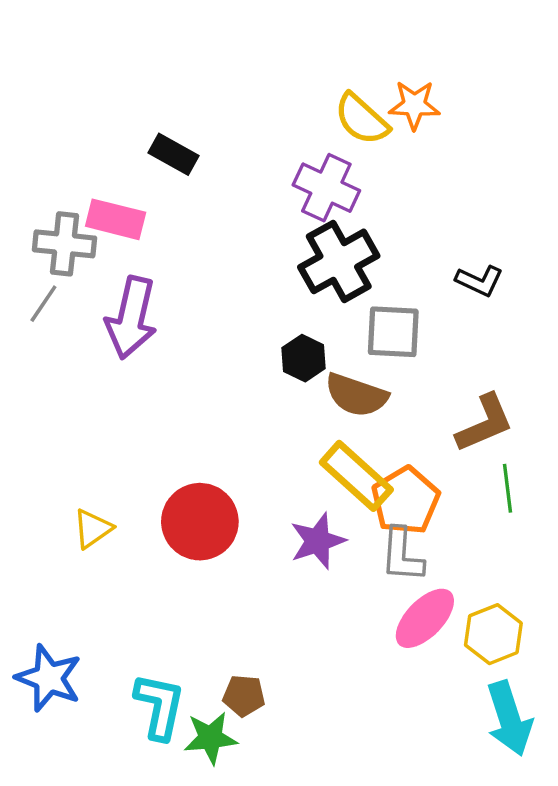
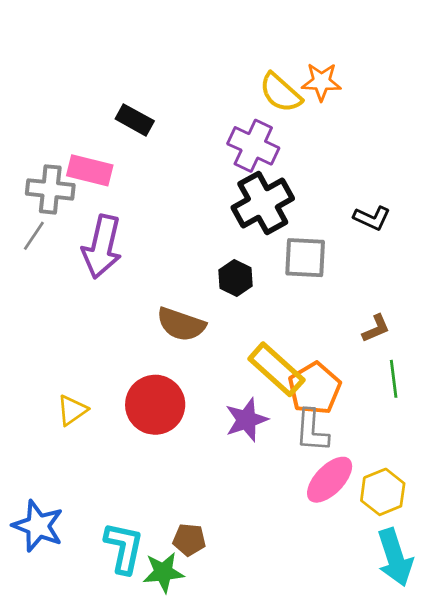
brown semicircle: (356, 395) -> (181, 324), moved
brown L-shape: (485, 423) -> (376, 328), size x0.6

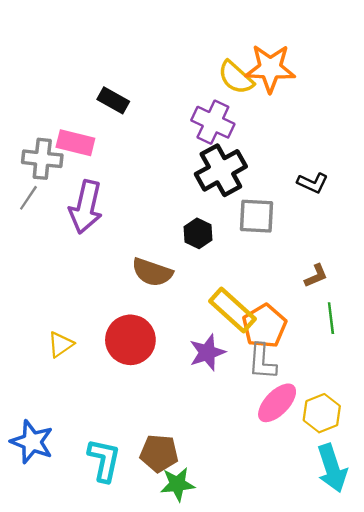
orange star: (321, 82) -> (270, 68), size x1.5
brown pentagon: (189, 540) -> (159, 453), size x1.4
green star: (163, 572) -> (177, 484), moved

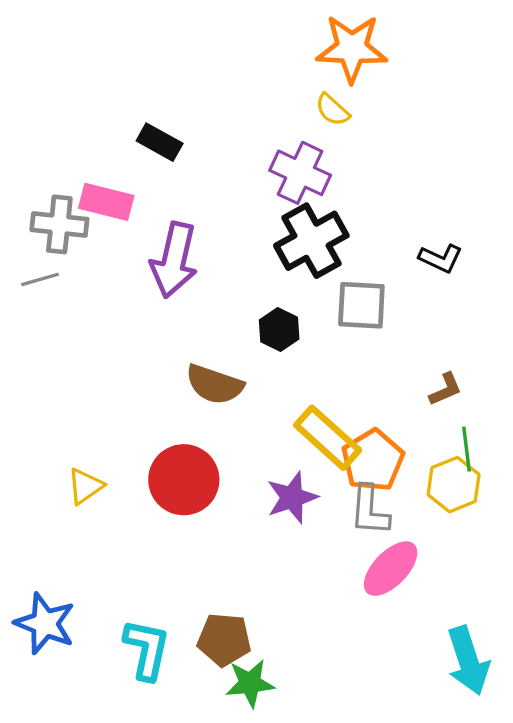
orange star: (270, 68) -> (352, 48), moved
yellow semicircle: (236, 77) -> (332, 110), size x0.7
gray line: (28, 198) -> (40, 279), turned 40
purple arrow: (86, 207) -> (174, 260), moved
yellow hexagon: (322, 413) -> (454, 485), moved

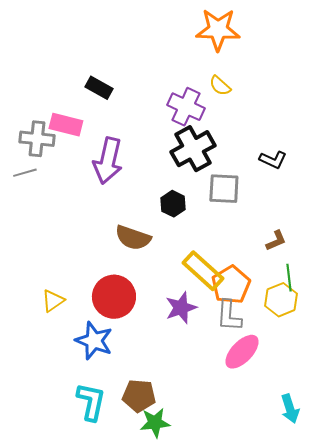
yellow semicircle: (332, 110) -> (220, 86), moved
blue star: (45, 623) -> (94, 341), moved
cyan arrow: (468, 661) -> (290, 409), size x0.7

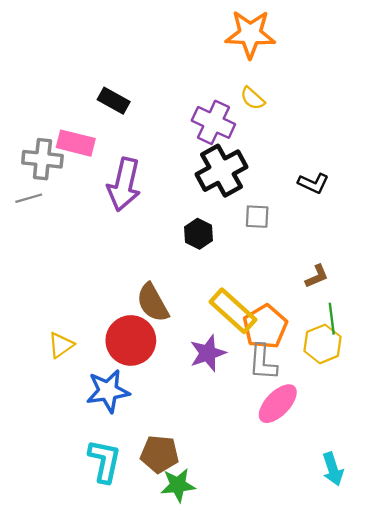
gray square: (224, 189) -> (257, 217), size x0.7
brown semicircle: (133, 238) -> (153, 303), moved, turned 42
blue star: (94, 341) -> (108, 391), turned -30

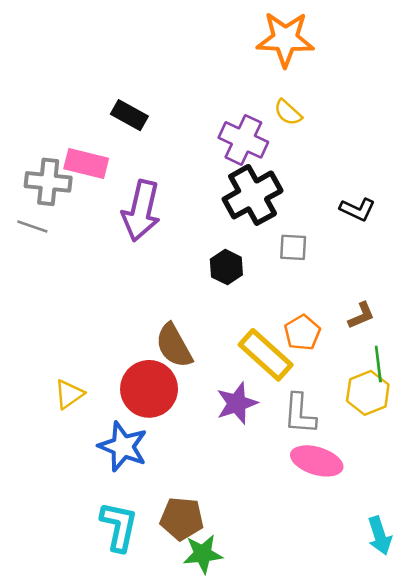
gray line: (29, 198) -> (32, 226), turned 35
orange pentagon: (265, 327) -> (302, 333), moved, size x0.7
blue star: (108, 391) -> (123, 447), turned 30
pink ellipse: (278, 404) -> (317, 461), turned 63

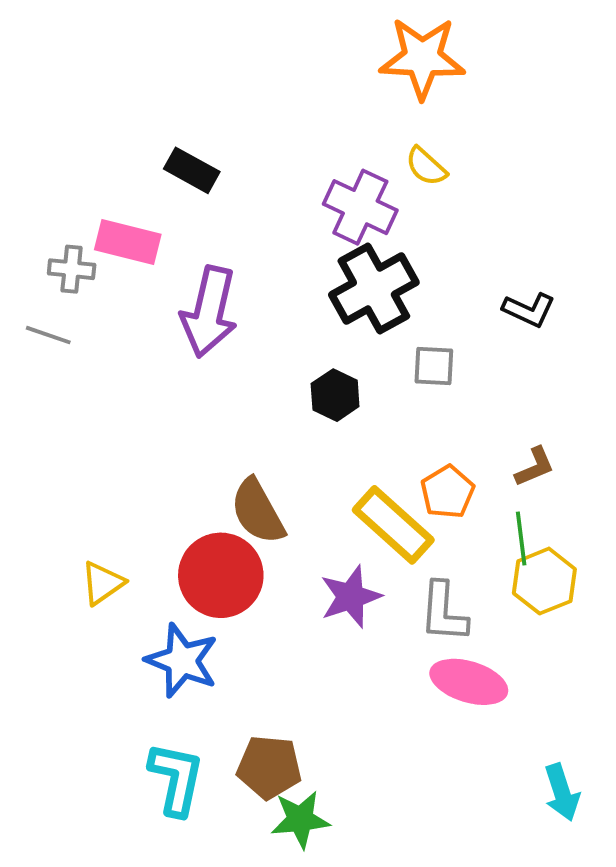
gray cross: (48, 182) -> (72, 269), size x0.7
green line: (378, 364) -> (521, 538), moved

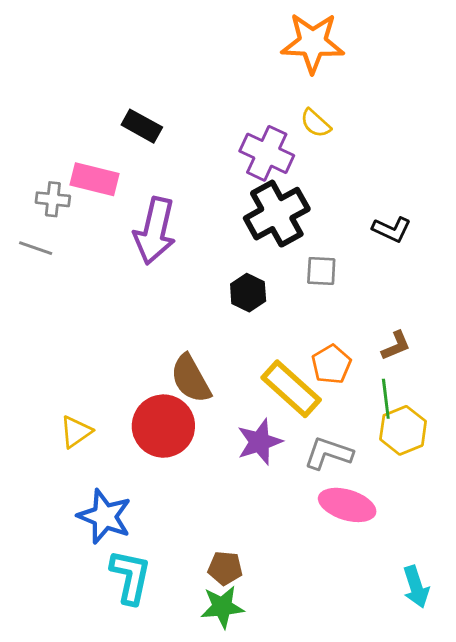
gray L-shape: (444, 612) -> (328, 453), turned 105
blue star: (182, 661) -> (105, 516), moved
brown pentagon: (269, 767) -> (225, 568), moved, size x0.7

